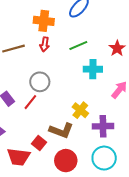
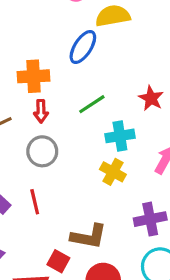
gray circle: (40, 82) -> (42, 151), moved
red line: (30, 102) -> (35, 202), turned -42
yellow cross: (80, 110) -> (113, 172), moved

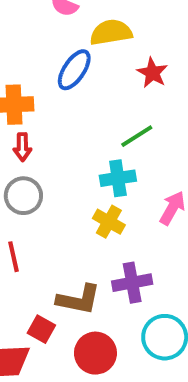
red star: (151, 98) -> (152, 73), moved
green line: (92, 104) -> (137, 136), moved
purple cross: (150, 219) -> (132, 283), moved

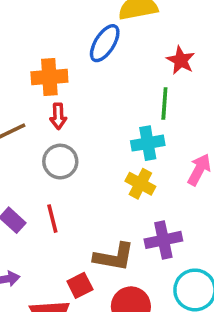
red star: (152, 73) -> (181, 60), moved
green line: (137, 136) -> (164, 103), turned -52
red square: (41, 329) -> (80, 285), turned 35

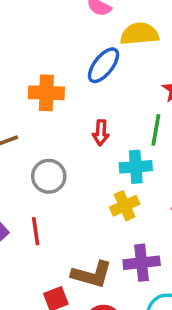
red arrow: (58, 116) -> (101, 133), moved
yellow cross: (140, 184) -> (125, 206), turned 32

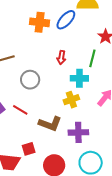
orange cross: (46, 93) -> (40, 22), moved
red line: (36, 231) -> (20, 110), turned -56
brown L-shape: (92, 274) -> (50, 124), moved

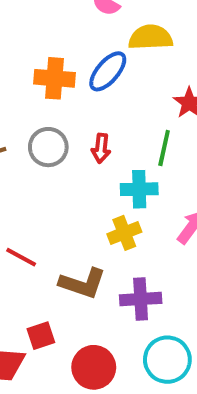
gray circle: (30, 80) -> (48, 147), moved

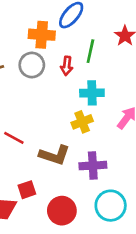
orange cross: (54, 78) -> (42, 35), moved
green line: (164, 148) -> (90, 51), moved

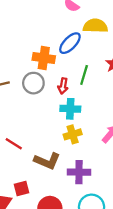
cyan cross: (92, 93) -> (70, 109), moved

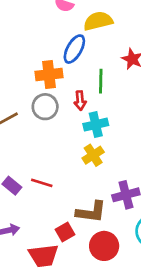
yellow cross: (73, 134) -> (93, 155), moved
brown L-shape: (47, 161) -> (91, 212), moved

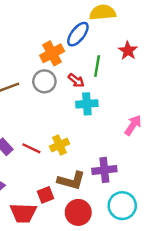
orange cross: (49, 75) -> (52, 53), turned -30
red arrow: (80, 101) -> (76, 81), turned -56
yellow cross: (93, 155) -> (59, 145), moved

